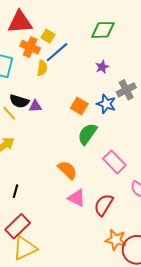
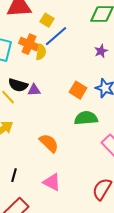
orange cross: (30, 47) -> (29, 44), moved
green semicircle: (87, 134) -> (86, 118), turned 50
orange semicircle: (67, 170) -> (49, 143), moved
pink triangle: (77, 198) -> (52, 182), moved

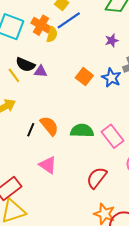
green semicircle: (86, 118) -> (82, 131), moved
black line: (14, 175) -> (31, 130), moved

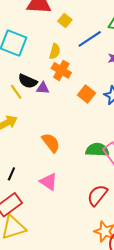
blue line: (69, 20) -> (90, 39), moved
orange cross: (41, 25) -> (61, 70), moved
black line: (31, 130) -> (11, 174), moved
green semicircle: (82, 131) -> (97, 150), moved

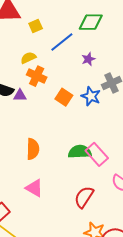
yellow square: (65, 20) -> (36, 26), turned 32
yellow semicircle: (55, 51) -> (28, 58), turned -126
orange semicircle: (51, 143) -> (33, 149), turned 45

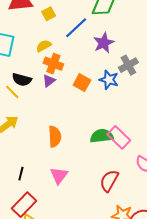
purple star: (88, 59) -> (104, 43), size x1.5
purple triangle: (20, 95) -> (49, 81), moved, turned -32
pink triangle: (34, 188) -> (59, 175), turned 42

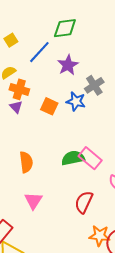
purple triangle: (49, 81) -> (16, 107), turned -32

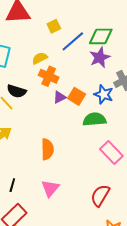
green diamond: (65, 28) -> (101, 36), moved
yellow square: (11, 40) -> (54, 26), moved
purple triangle: (16, 107) -> (60, 97), moved, turned 40
green semicircle: (73, 158) -> (94, 119), moved

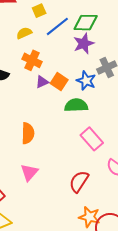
yellow semicircle: (40, 58) -> (24, 33), moved

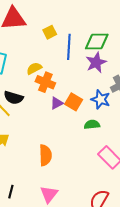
blue line: (57, 26) -> (69, 47), turned -45
yellow semicircle: (24, 33) -> (34, 68), moved
green semicircle: (76, 105) -> (92, 125), size x0.7

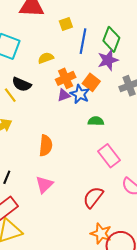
green diamond: (97, 42) -> (111, 39), turned -75
orange cross: (45, 82) -> (66, 78), moved, turned 36
blue star: (101, 99) -> (80, 94), moved
orange square: (74, 102) -> (91, 82), moved

